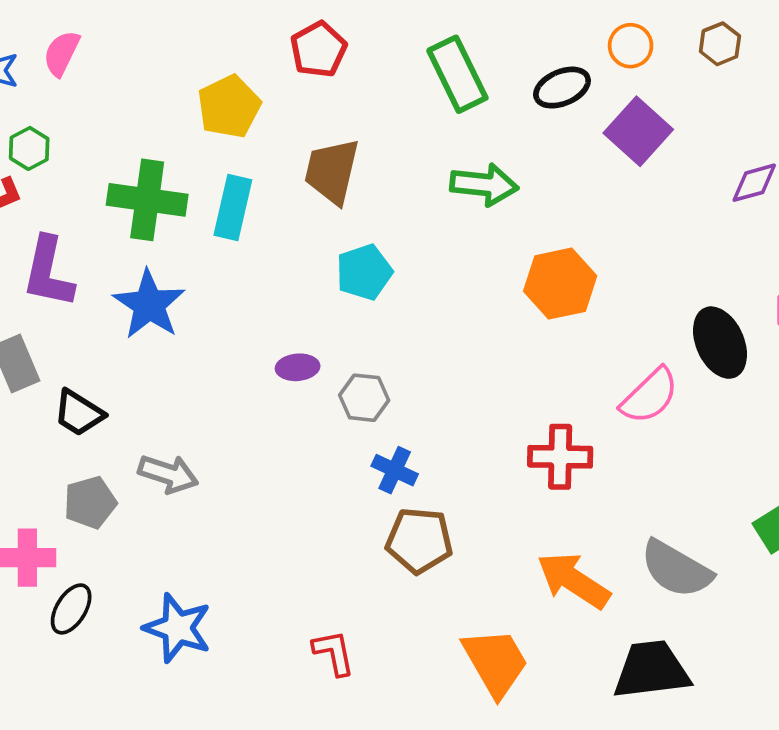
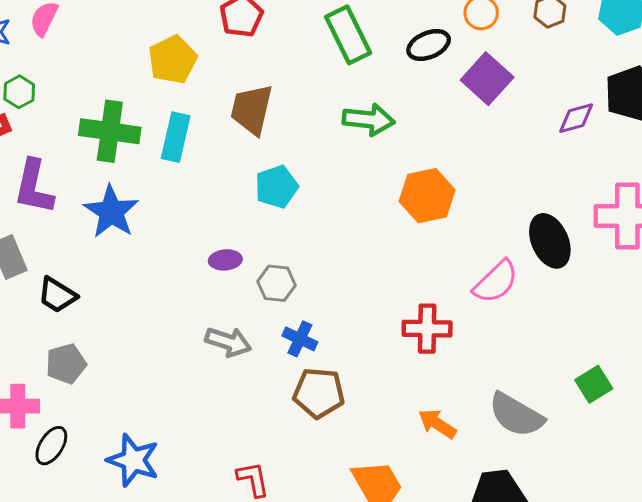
gray arrow: (168, 474) -> (228, 342), moved
orange arrow: (573, 580) -> (437, 424), size x0.7

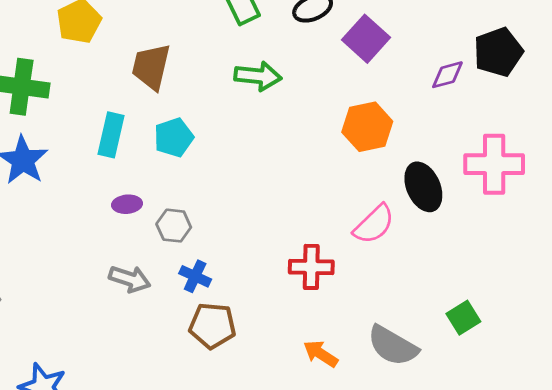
cyan rectangle: (176, 137) -> (111, 135), moved
orange hexagon: (427, 196) -> (367, 127), moved

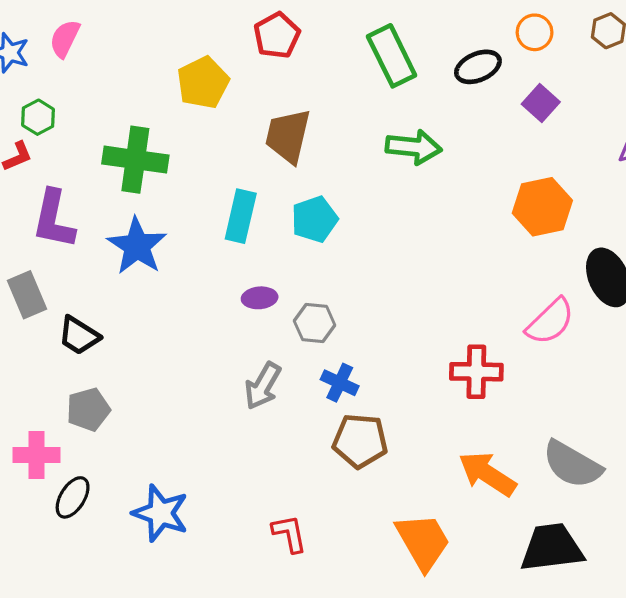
purple square: (366, 39) -> (541, 103), size x0.7
gray arrow: (130, 279) -> (263, 386), turned 102
orange arrow: (321, 354) -> (487, 474), size x1.4

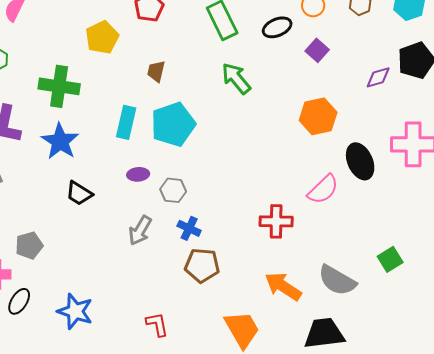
brown trapezoid: (288, 136) -> (156, 71), size x0.6
green arrow: (414, 147) -> (236, 78), turned -136
cyan pentagon: (315, 219) -> (173, 124), size x1.5
black trapezoid: (79, 336) -> (79, 193), moved

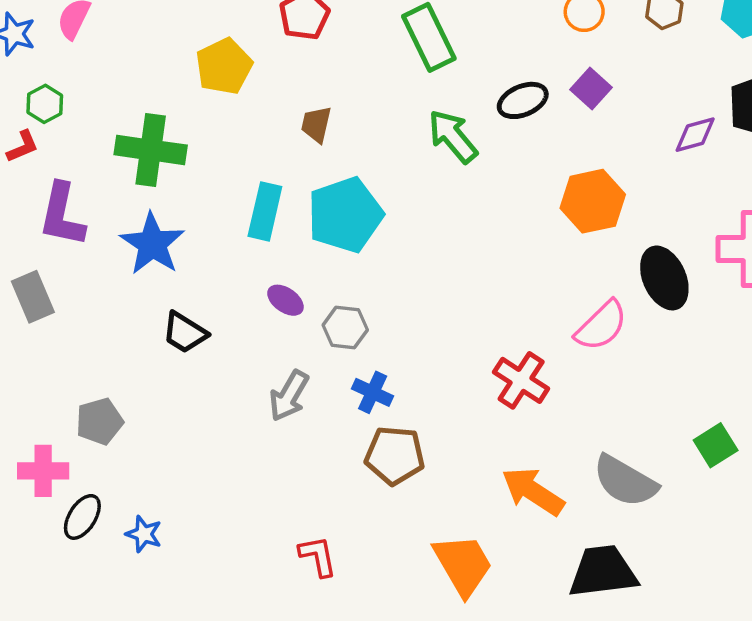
black ellipse: (277, 27) -> (523, 100), moved
purple ellipse: (138, 174) -> (285, 300), turned 40
red cross: (276, 221) -> (521, 380), turned 32
blue star: (75, 311) -> (144, 534), moved, size x0.6

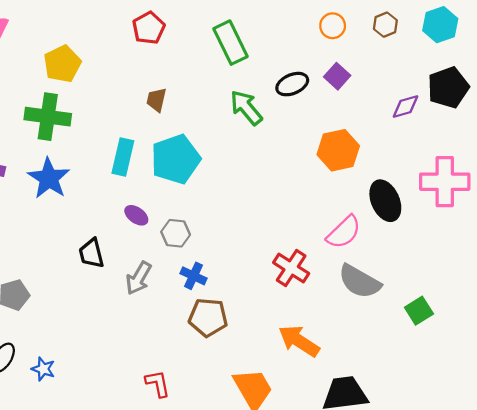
yellow pentagon: (224, 66) -> (62, 64), moved
black trapezoid: (185, 333) -> (91, 253), moved, turned 44
gray semicircle: (625, 481) -> (360, 281), moved

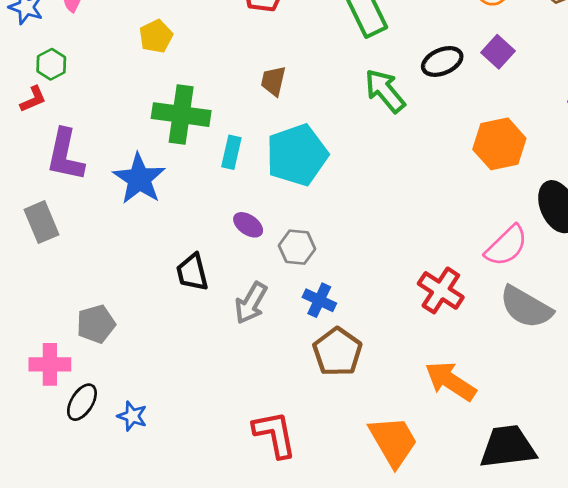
yellow pentagon: (62, 64) -> (156, 36), size x0.7
green cross: (48, 117) -> (181, 115), moved
cyan rectangle: (123, 157) -> (231, 152), size x0.7
brown pentagon: (208, 317) -> (337, 352), turned 30
red L-shape: (158, 384) -> (275, 434), size x1.4

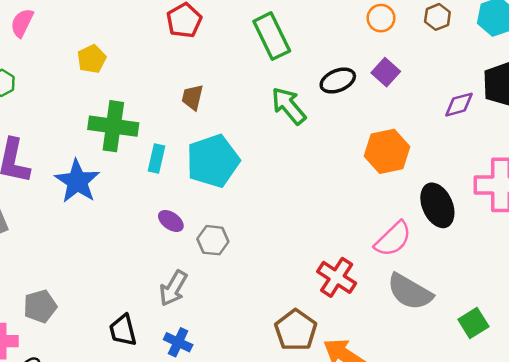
black trapezoid: (192, 272) -> (123, 330), moved
blue cross: (319, 300) -> (178, 342), moved
brown pentagon: (337, 352) -> (296, 330), moved

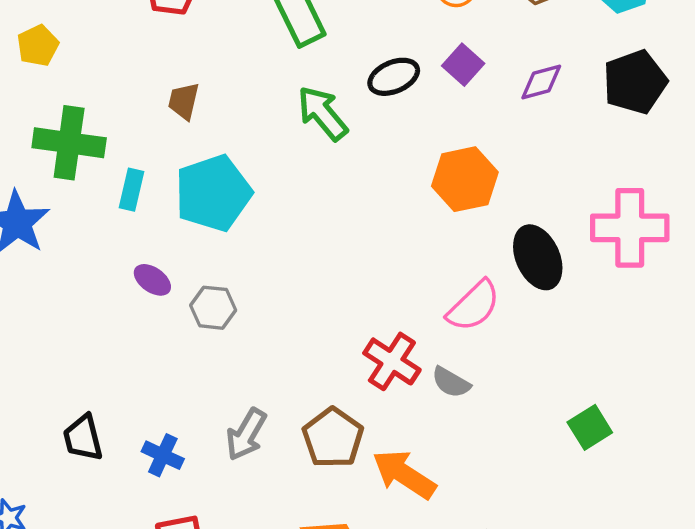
purple diamond: (459, 105) -> (541, 82), moved
gray arrow: (173, 288) -> (246, 434), moved
gray semicircle: (410, 292) -> (451, 382), moved, size x0.6

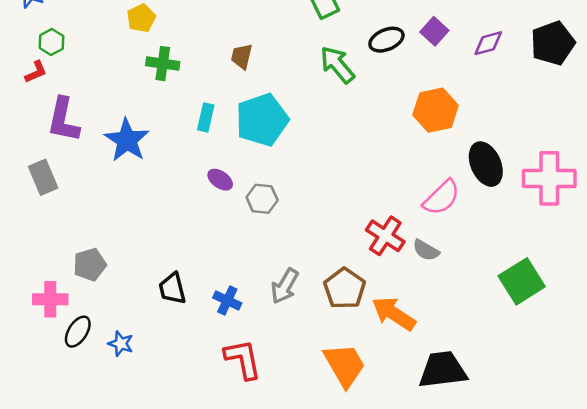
green cross: (69, 143) -> (163, 64), moved, size x0.7
pink cross: (630, 228) -> (549, 178), moved
green square: (590, 427) -> (522, 281), size x1.5

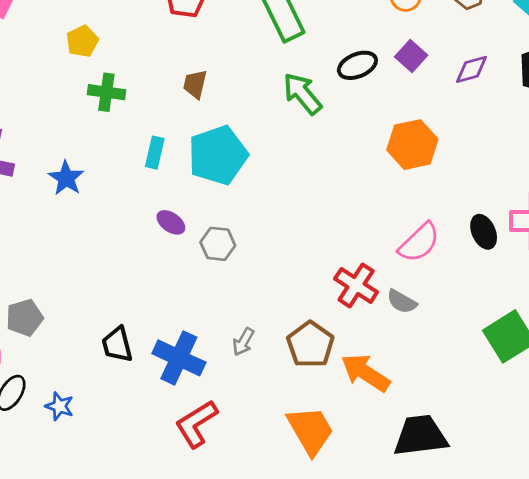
blue star: (127, 140) -> (66, 178), size x0.7
black ellipse: (486, 164) -> (484, 232), moved, size x0.7
gray arrow: (285, 286) -> (243, 342), size x0.7
blue cross: (227, 300) -> (179, 358), size x1.6
red L-shape: (243, 359) -> (196, 424), turned -111

